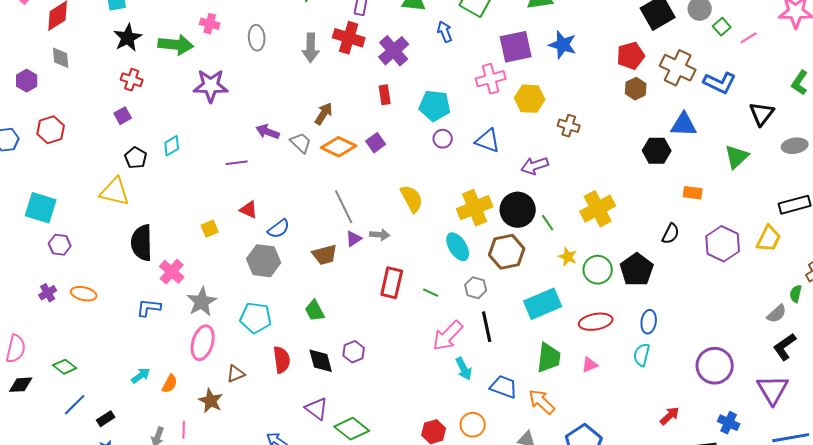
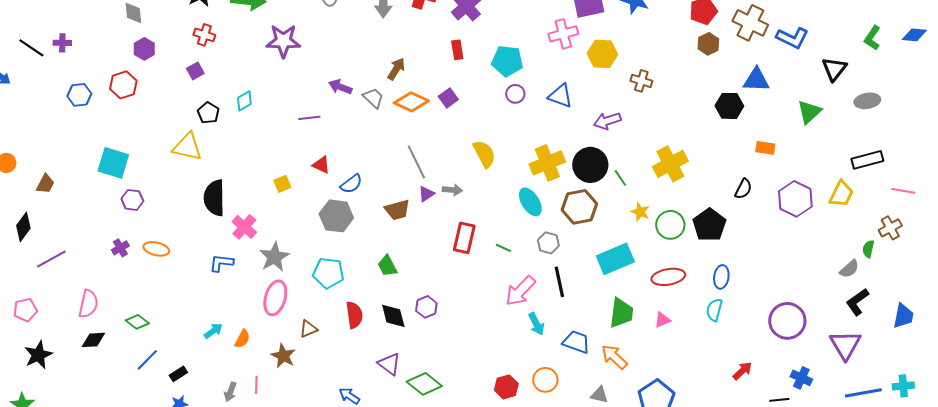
purple hexagon: (27, 81) -> (144, 49), moved

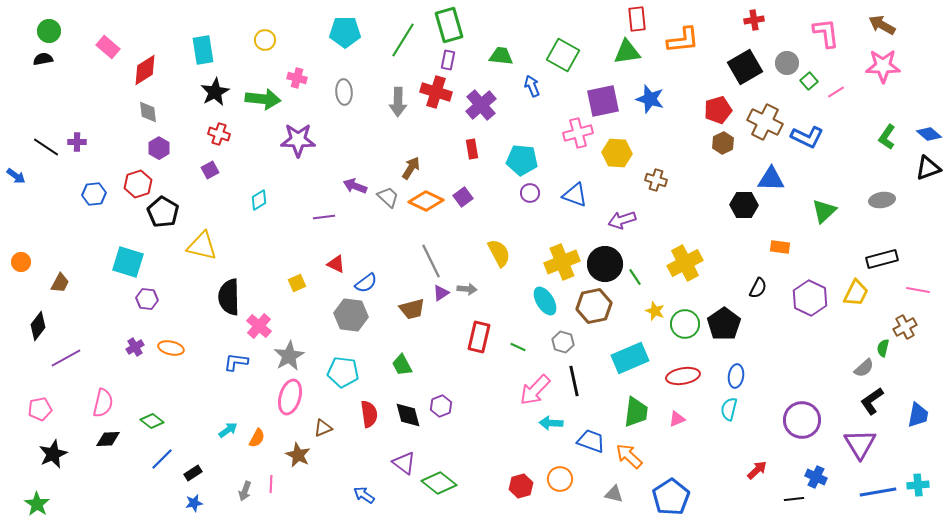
blue diamond: (914, 35) -> (929, 134), turned 35
black triangle: (834, 69) -> (928, 168), moved, turned 32
black pentagon: (208, 113) -> (163, 212), moved, size x1.4
cyan arrow: (536, 324) -> (551, 423), turned 120

